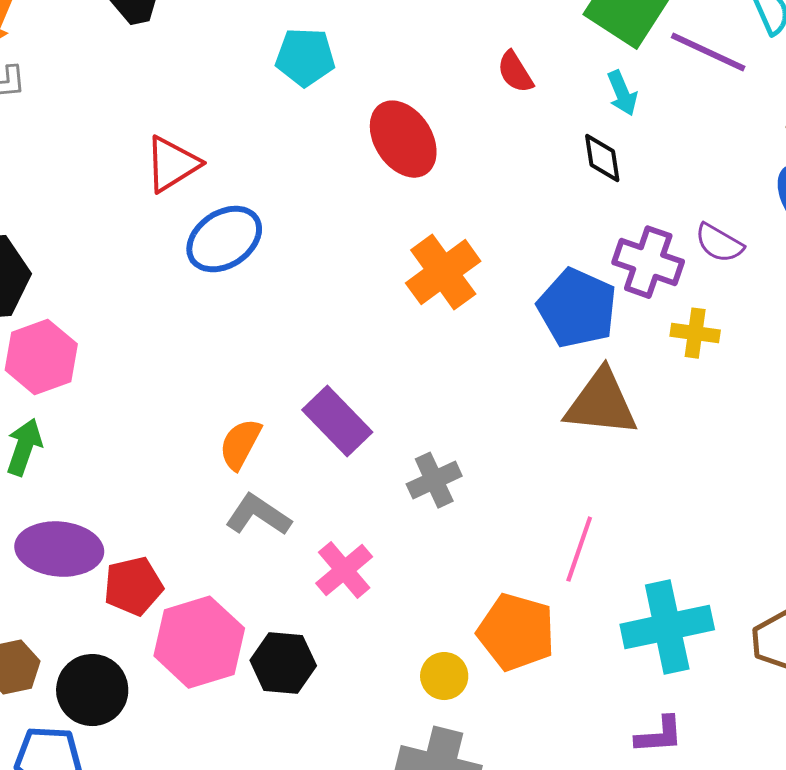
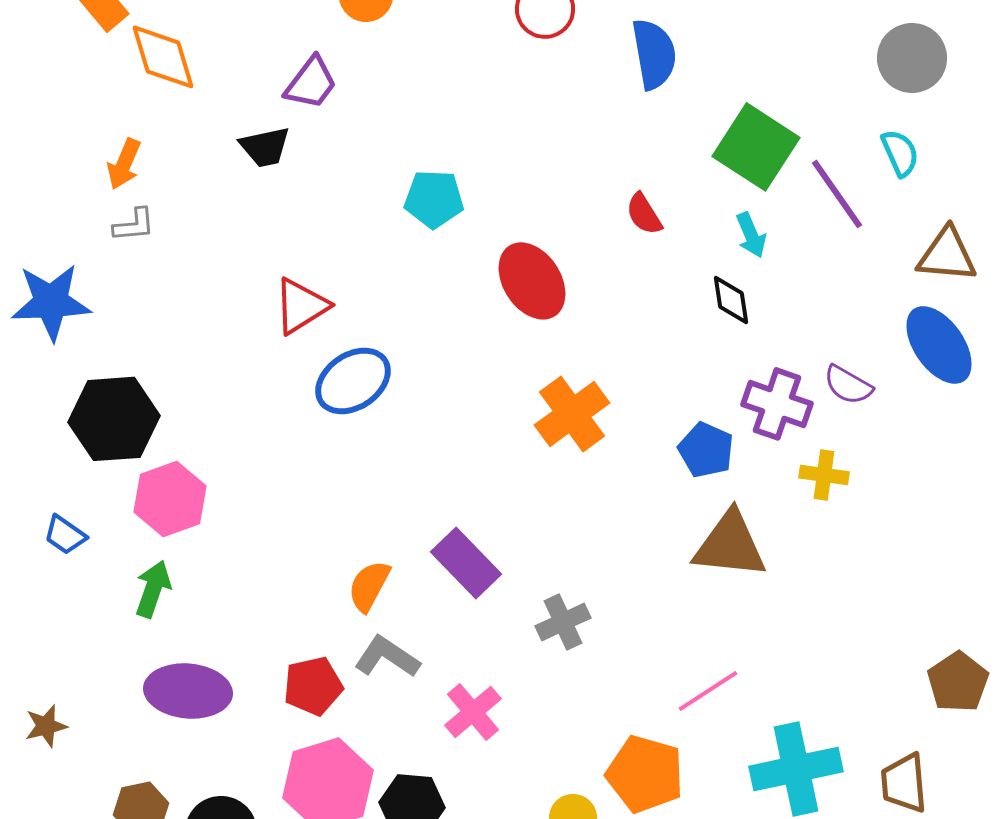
purple line: (708, 52) -> (837, 194), turned 30
blue pentagon: (577, 308) -> (706, 450), size x0.7
pink line: (579, 549) -> (708, 691), turned 38
red pentagon: (133, 586) -> (313, 686), moved

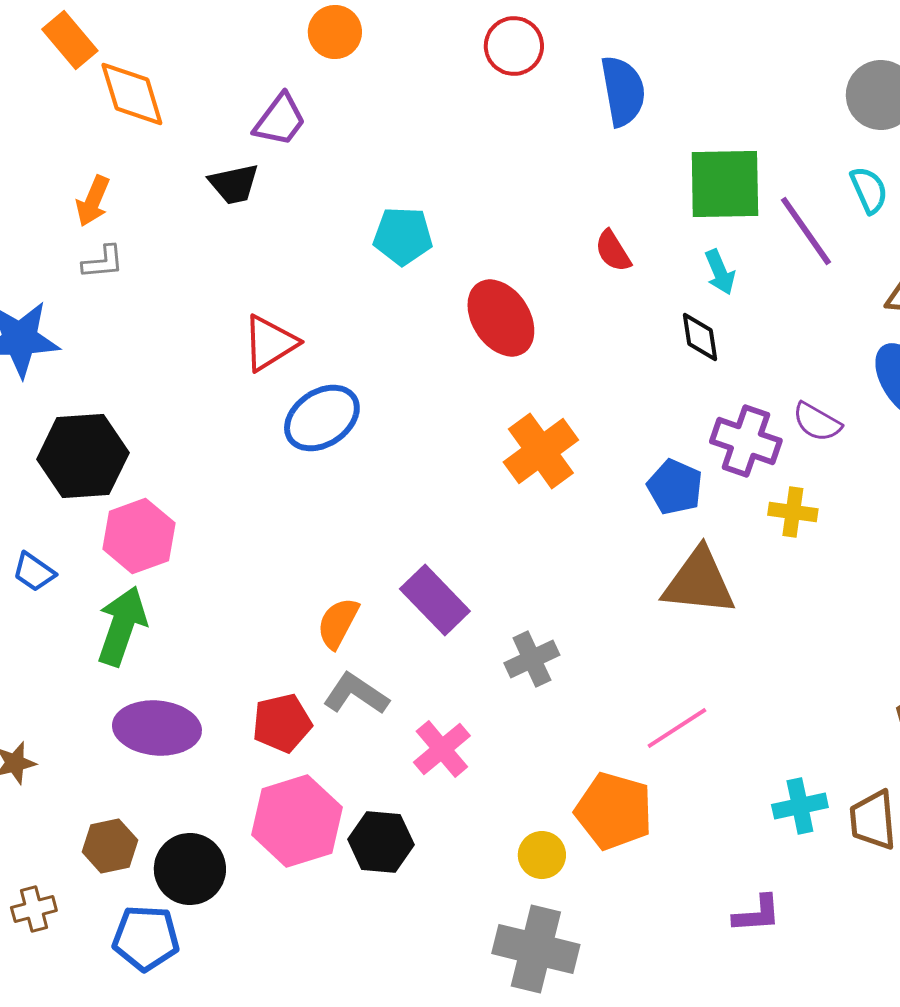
green square: (756, 147) -> (725, 184), turned -34
green arrow: (153, 589) -> (122, 626), size x1.4
cyan cross: (796, 769) -> (800, 806), moved, size x0.6

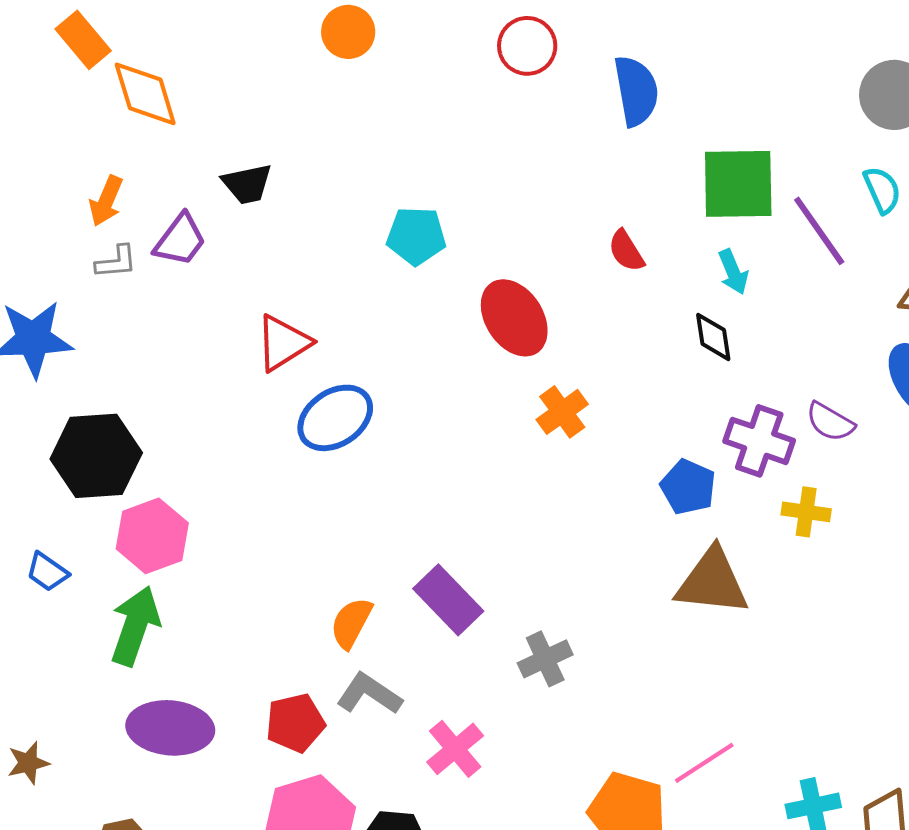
purple trapezoid: (280, 120) -> (180, 240), moved
orange cross: (541, 451) -> (562, 412), moved, size x0.7
pink line: (677, 728) -> (704, 763), moved

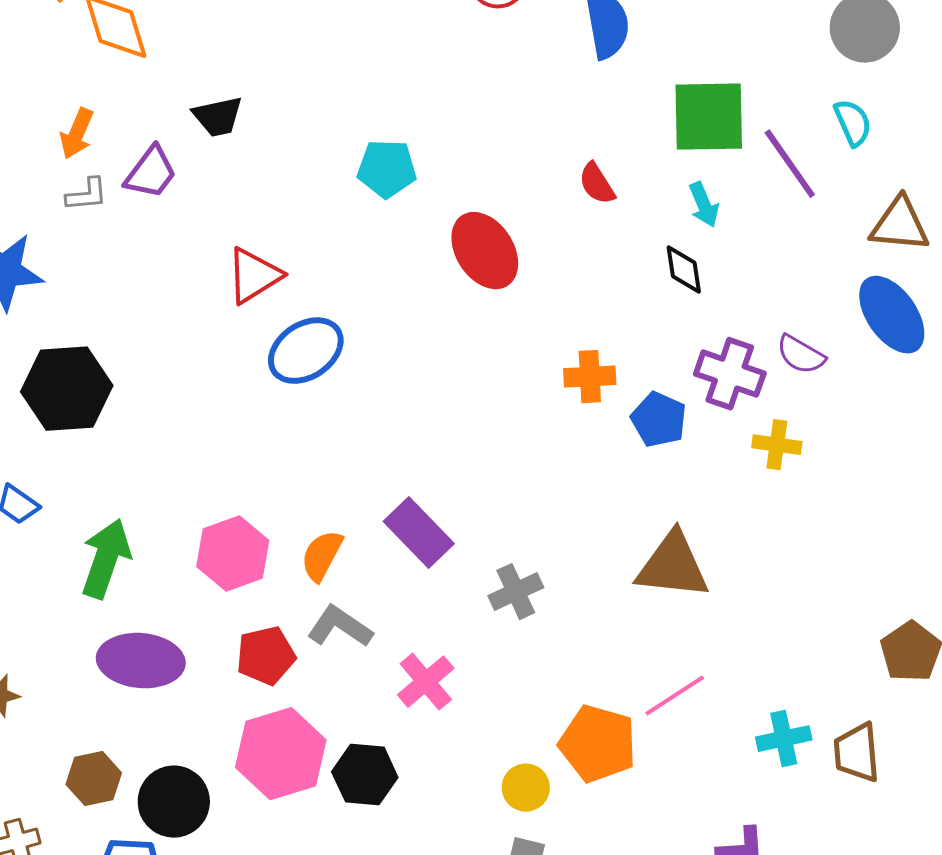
orange cross: (562, 412) -> (590, 377), moved, turned 33
pink hexagon: (152, 536) -> (233, 554), moved
brown triangle: (712, 582) -> (673, 566), moved

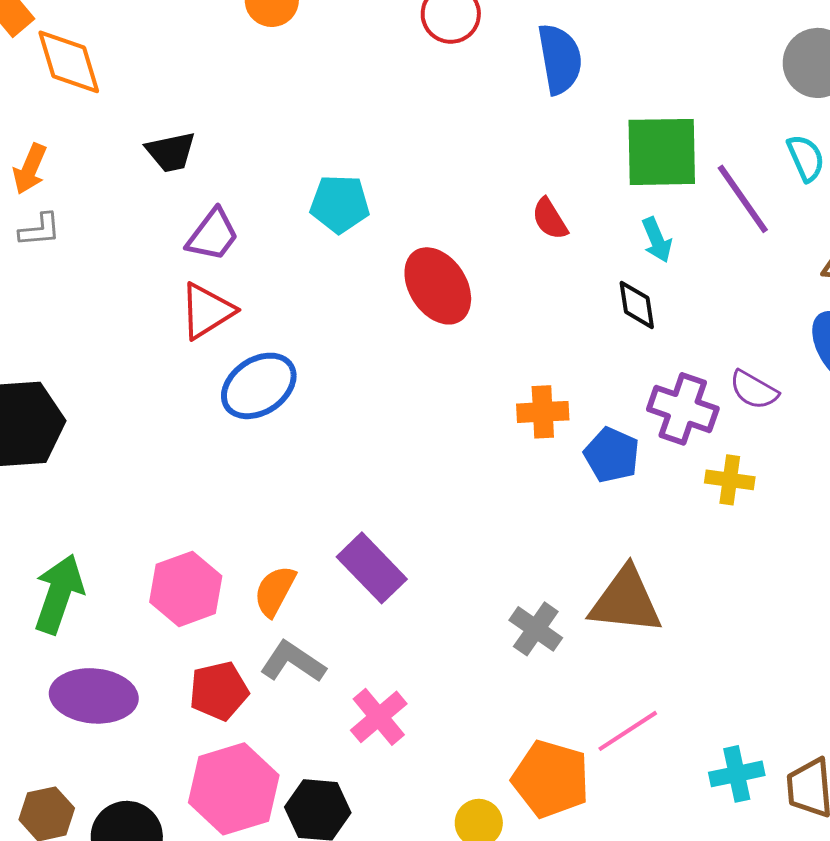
purple trapezoid: (151, 173) -> (213, 235), moved
gray cross: (516, 592) -> (536, 629), moved, turned -30

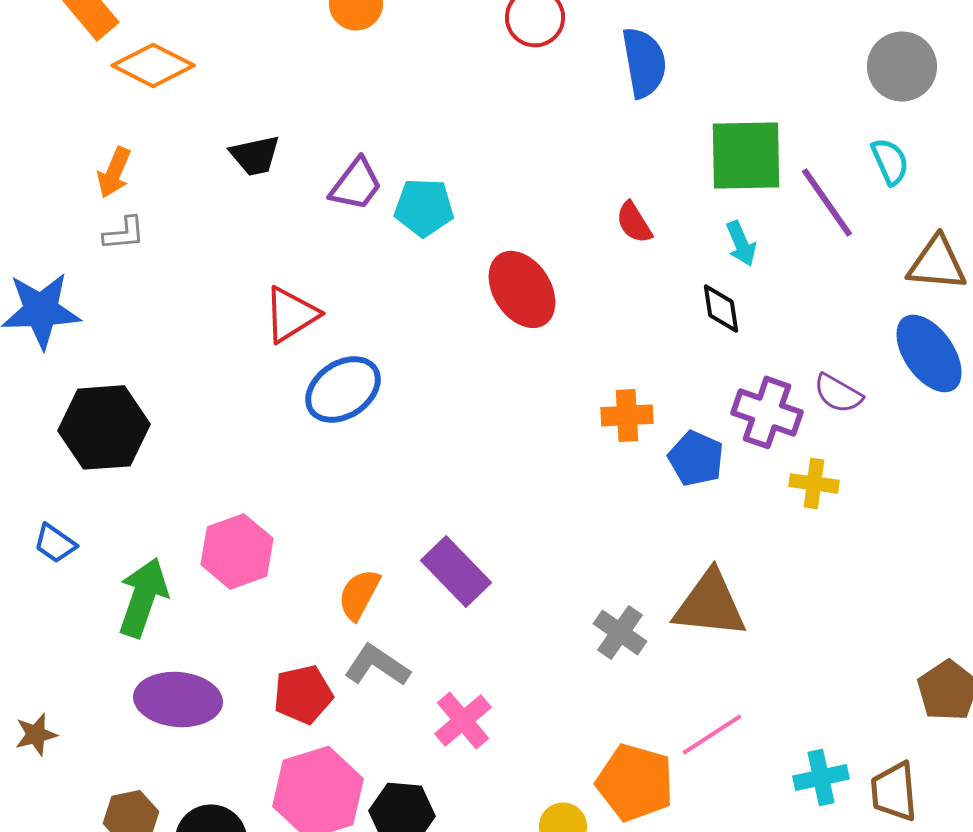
orange diamond: (69, 62) -> (153, 65), turned -46
purple trapezoid: (213, 235) -> (356, 184), moved
pink hexagon: (186, 589) -> (237, 551), moved

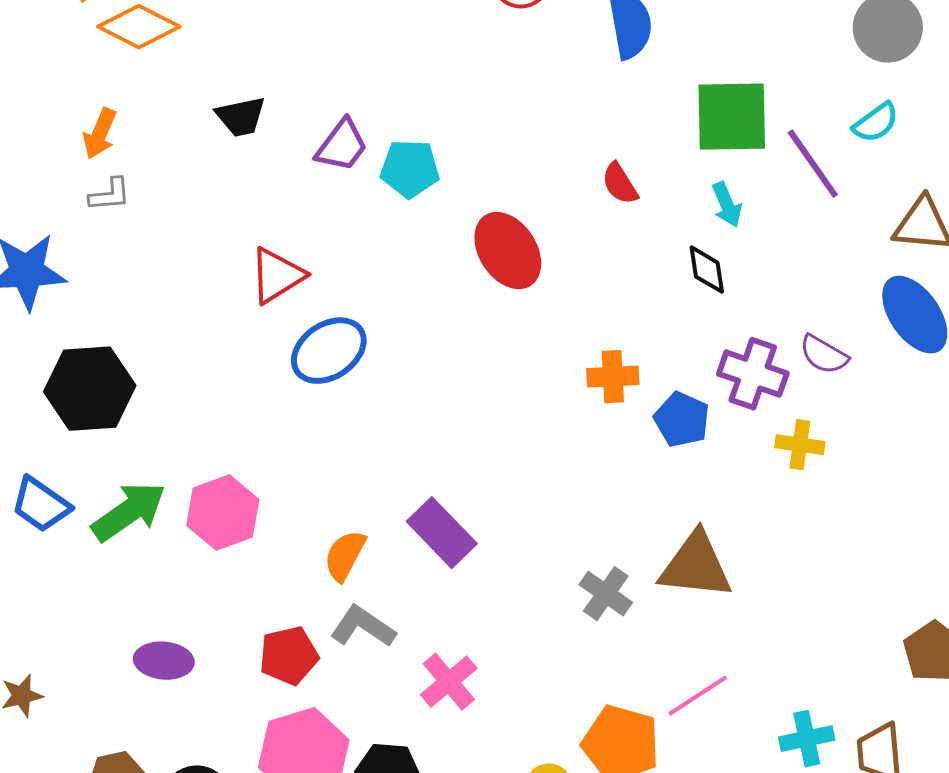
cyan semicircle: (890, 161) -> (876, 123), turned 78
blue trapezoid: (55, 543) -> (41, 505), size x1.4
green arrow: (143, 597) -> (129, 512), moved, turned 36
purple ellipse: (178, 699) -> (164, 661), size x0.7

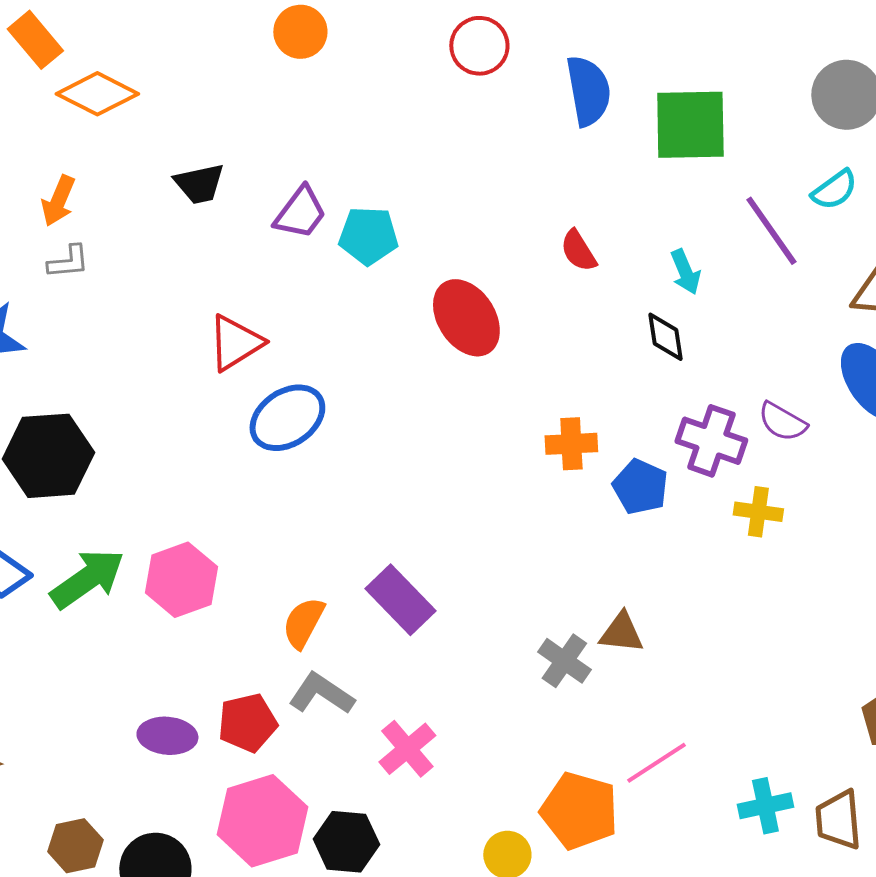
green square: (732, 117) -> (690, 125), moved
brown triangle: (696, 566) -> (621, 633), moved, size x0.6
purple ellipse: (164, 661) -> (167, 736), moved

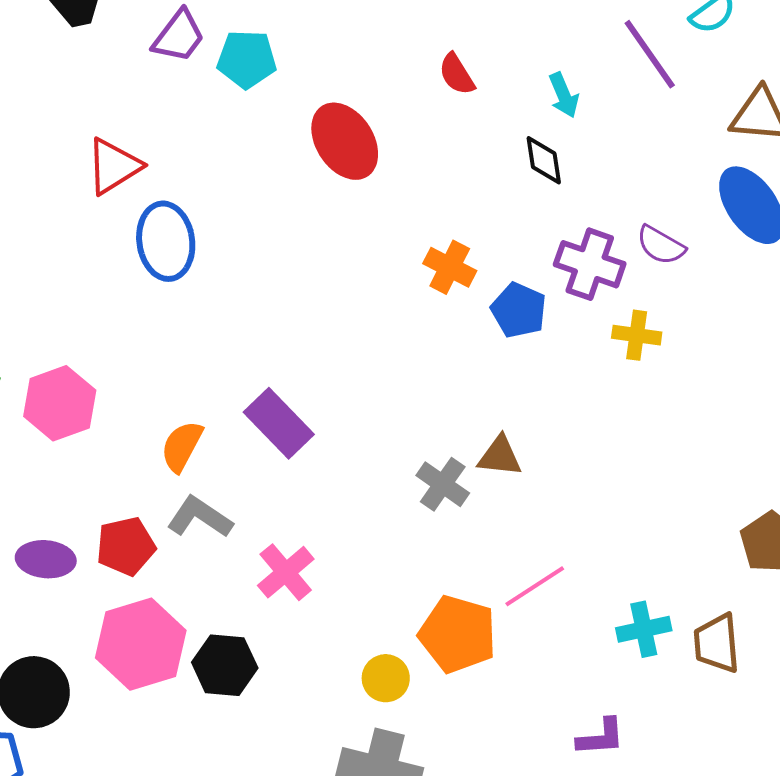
blue ellipse: (287, 418) -> (166, 241), turned -64
orange cross: (571, 444) -> (450, 267), turned 30

